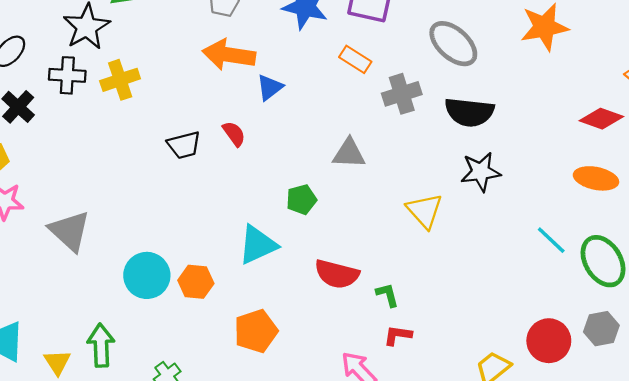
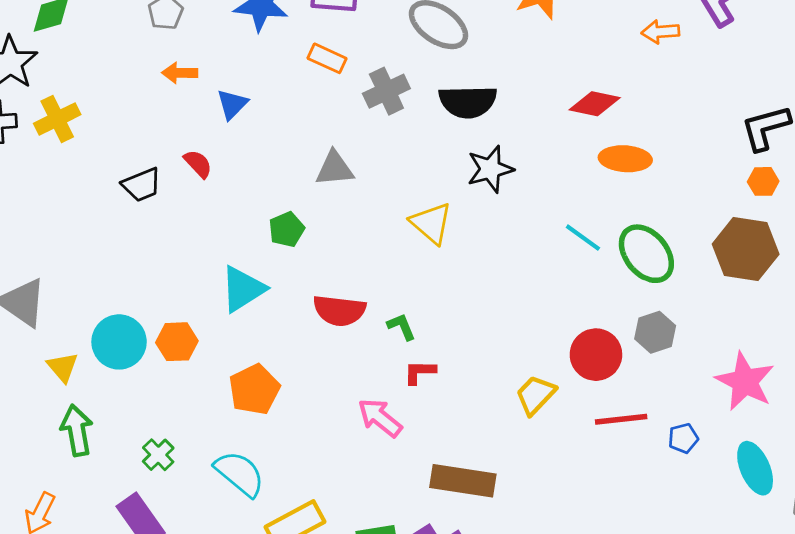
orange arrow: (229, 55) -> (180, 73), size x0.6
red diamond: (601, 119) -> (595, 104), moved
yellow triangle: (57, 362) -> (63, 367), moved

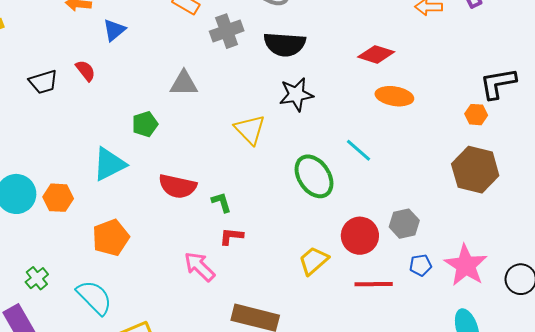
orange hexagon: (763, 181) -> (476, 115), moved
green ellipse: (646, 254) -> (314, 176), moved
blue pentagon: (683, 438) -> (421, 265), moved

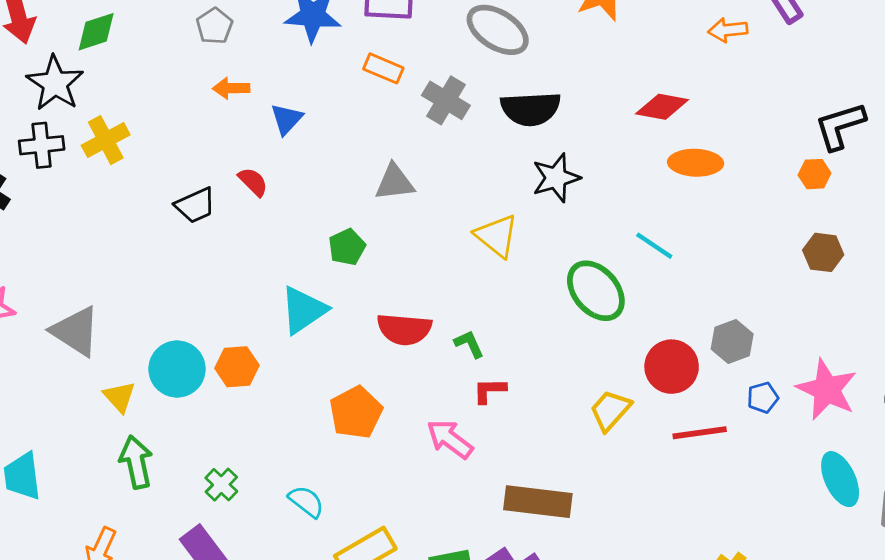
gray cross: (227, 31) -> (446, 100), turned -32
brown hexagon: (475, 170) -> (823, 252), size x0.6
orange pentagon: (111, 238) -> (356, 412), moved
cyan semicircle: (94, 297) -> (306, 502), size x0.7

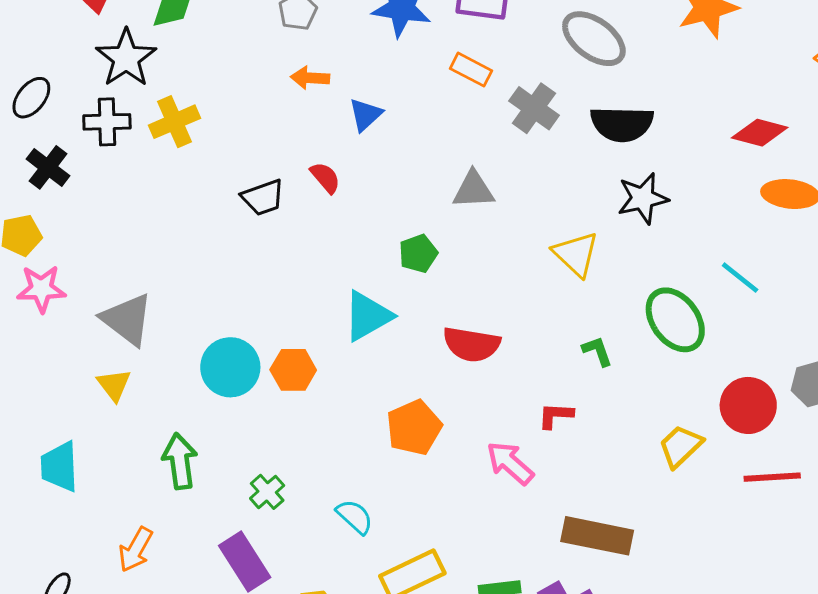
green L-shape: (469, 344) -> (597, 351), moved
yellow triangle: (119, 397) -> (114, 385), moved

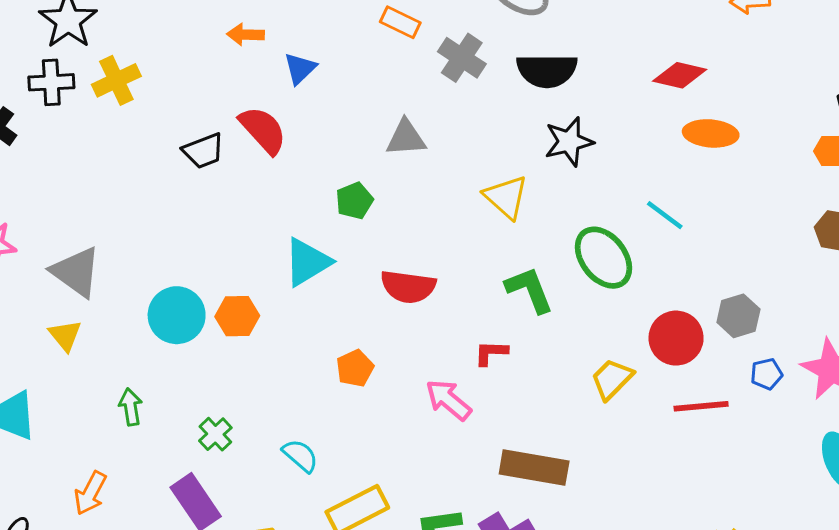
red semicircle: (325, 178) -> (263, 130), size x1.6
green L-shape: (597, 351) -> (529, 290), size x1.6
orange pentagon: (414, 428) -> (355, 368), size x0.7
green arrow: (180, 461) -> (131, 407), size x0.7

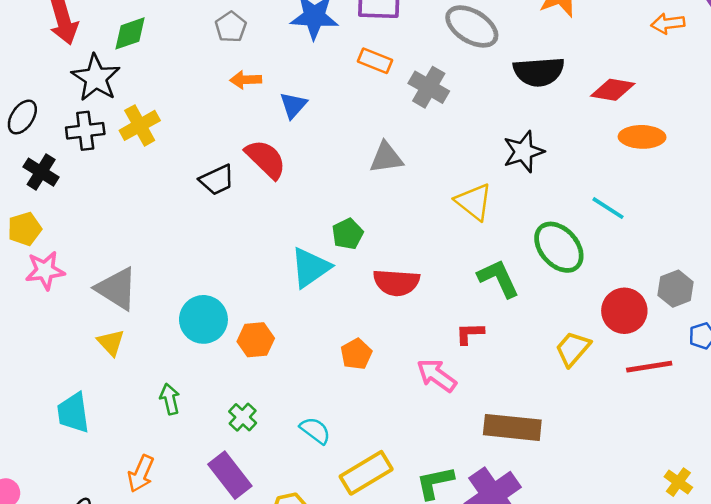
black semicircle: (547, 70) -> (539, 72), moved
green pentagon: (354, 201) -> (348, 234), moved
orange hexagon: (237, 316) -> (256, 340), moved

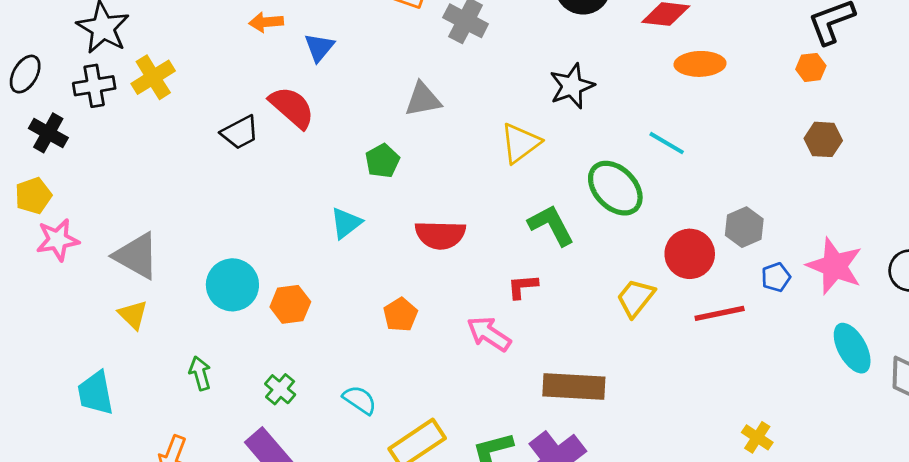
yellow triangle: (474, 202) -> (520, 143), turned 48
green pentagon: (348, 234) -> (382, 161), moved
cyan triangle: (310, 268) -> (346, 223), size x0.7

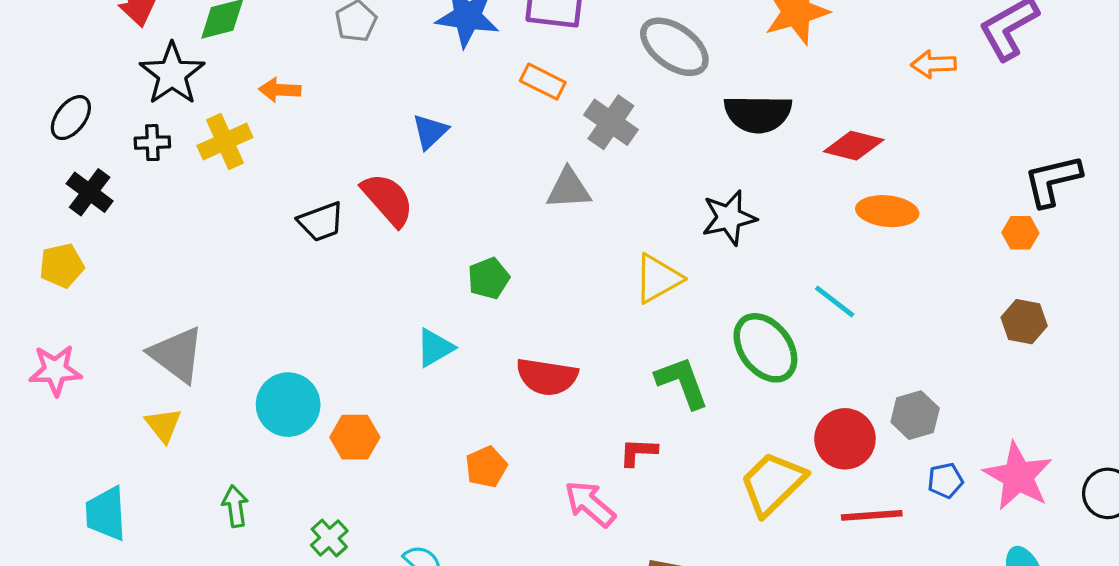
orange arrow: (266, 22) -> (280, 90), moved
black cross: (94, 86) -> (152, 143), size x0.7
gray triangle: (423, 100) -> (569, 189), moved
pink star: (58, 240) -> (55, 370), moved
yellow trapezoid: (636, 298) -> (773, 483), size x1.4

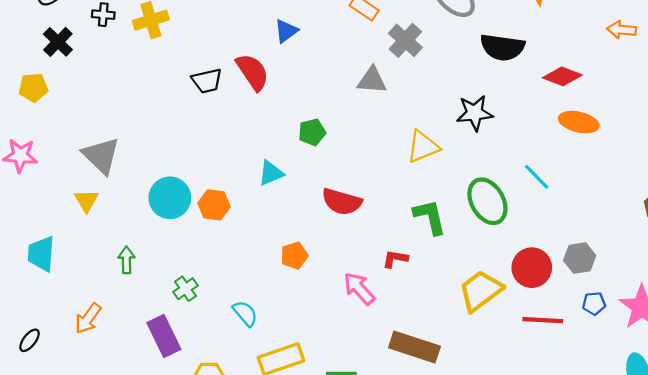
orange hexagon: (355, 437) -> (214, 205), moved

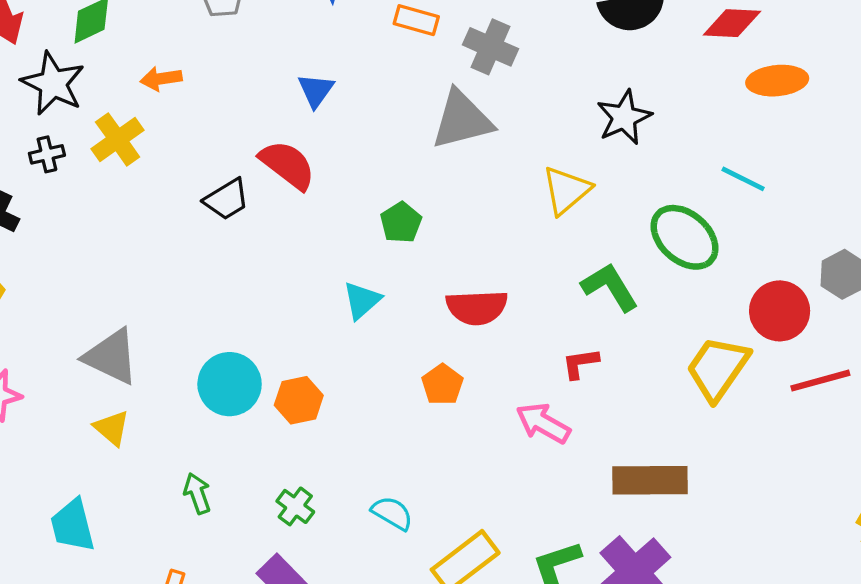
gray triangle: (372, 80) -> (462, 120), size x1.4
orange hexagon: (214, 205) -> (299, 400), moved
orange pentagon: (294, 255) -> (442, 385), moved

